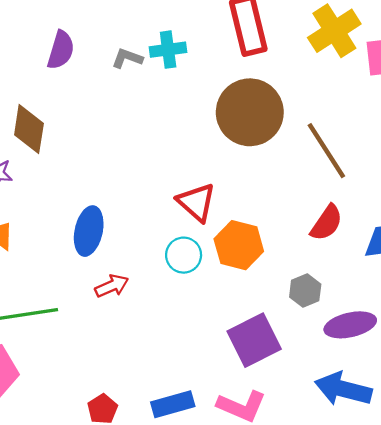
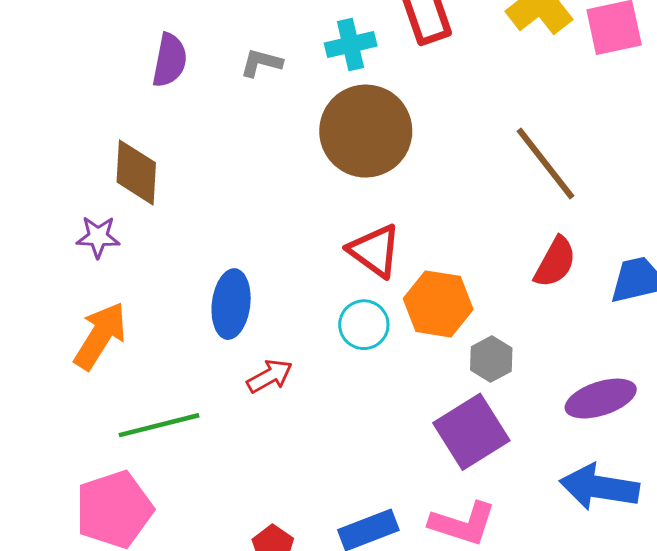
cyan cross: (168, 50) -> (351, 45), moved
brown circle: (250, 112) -> (366, 131), moved
gray hexagon: (305, 291) -> (491, 359), moved

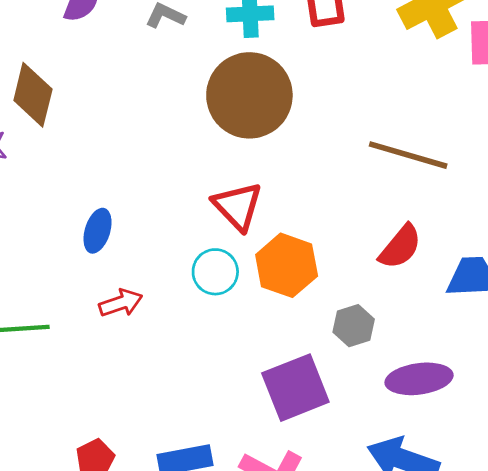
brown line: (546, 163) -> (408, 155), turned -46
blue ellipse: (231, 304) -> (98, 231), size x0.7
gray hexagon: (491, 359) -> (354, 326), moved

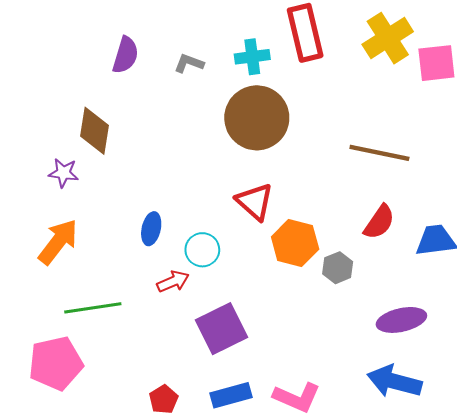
cyan circle: (215, 272) -> (202, 250), moved
gray hexagon: (354, 326) -> (338, 268), moved
purple square: (295, 388) -> (222, 329), moved

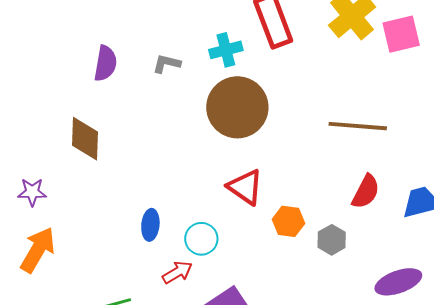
purple star: (63, 173) -> (32, 192), moved
orange arrow: (58, 242) -> (38, 250), moved
orange hexagon: (295, 243) -> (288, 221), size x0.7

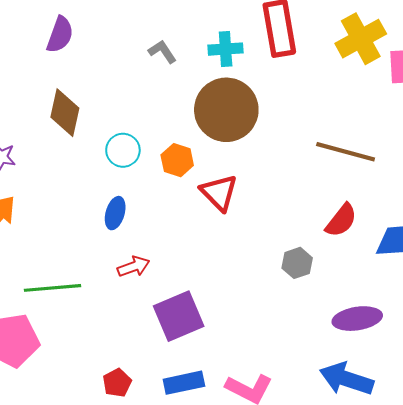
purple semicircle: (105, 63) -> (60, 35), moved
gray L-shape: (167, 64) -> (162, 52), turned 32
orange hexagon: (288, 221) -> (177, 160), moved
cyan circle: (201, 239) -> (123, 150), moved

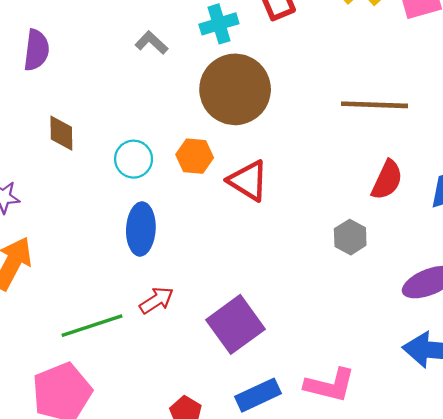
brown diamond: (65, 113) -> (61, 133), size x0.7
blue ellipse: (115, 213) -> (141, 229), size x1.4
red arrow: (134, 267) -> (157, 300), moved

